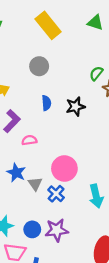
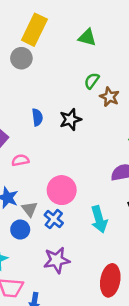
green triangle: (95, 23) -> (87, 37), moved
yellow rectangle: (48, 25) -> (34, 30), turned 68
gray circle: (39, 66) -> (21, 58), moved
blue circle: (32, 229) -> (20, 230), moved

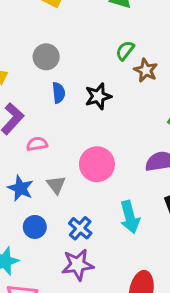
gray circle: (21, 58) -> (46, 57), moved
pink circle: (62, 190) -> (97, 164), moved
gray triangle: (29, 209) -> (56, 185), moved
blue cross: (54, 219) -> (80, 228), moved

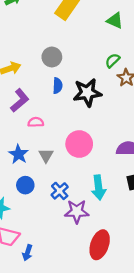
black star: (98, 96) -> (87, 93), size x1.4
purple star: (78, 265) -> (77, 212), moved

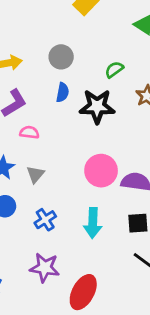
green semicircle: (113, 61) -> (114, 70), moved
pink circle: (79, 144) -> (101, 171), moved
purple star: (77, 212) -> (45, 268), moved

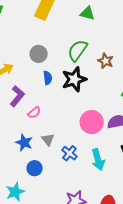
green semicircle: (114, 70) -> (77, 50), size x1.6
pink semicircle: (29, 132) -> (34, 112), turned 152
blue cross: (45, 220) -> (69, 153), moved

